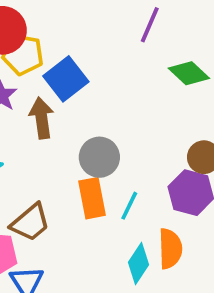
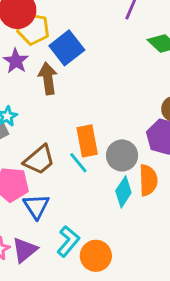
gray circle: (99, 157) -> (122, 155), moved
cyan line: (129, 206) -> (78, 163), moved, turned -65

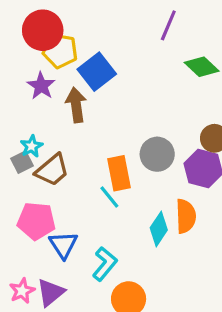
gray circle: (122, 155) -> (157, 154), moved
brown trapezoid: (39, 160) -> (52, 170), moved
cyan L-shape: (68, 241) -> (105, 264), moved

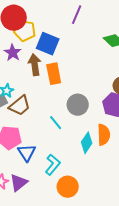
purple line: (168, 25) -> (77, 15), moved
blue square: (97, 72) -> (48, 44), turned -30
gray circle: (157, 154) -> (78, 105), moved
orange rectangle: (119, 173) -> (54, 74), moved

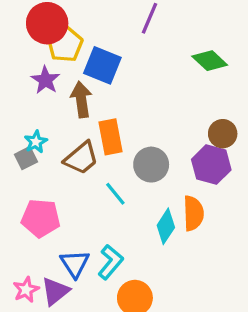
yellow pentagon: (25, 31) -> (65, 44), turned 30
orange rectangle: (54, 74) -> (111, 137), moved
brown trapezoid: (20, 106) -> (81, 158), moved
blue triangle: (27, 153) -> (75, 264), moved

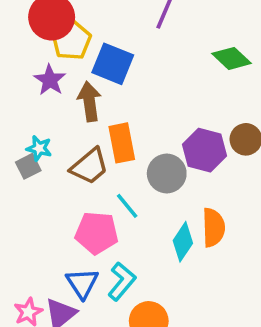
cyan star: (36, 142) -> (39, 148), turned -30
purple hexagon: (211, 165) -> (204, 150), moved
pink pentagon: (41, 218) -> (97, 233), moved

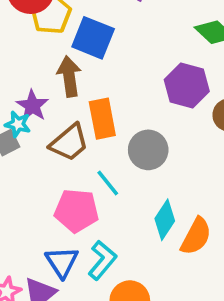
purple star: (50, 80) -> (32, 106), moved
purple hexagon: (204, 150) -> (187, 86), moved
orange semicircle: (213, 227) -> (196, 236), moved, turned 30

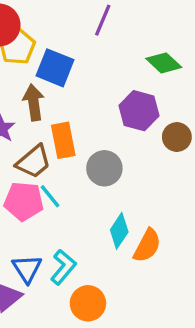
cyan line: (108, 183) -> (50, 196), moved
pink pentagon: (77, 211) -> (24, 201), moved

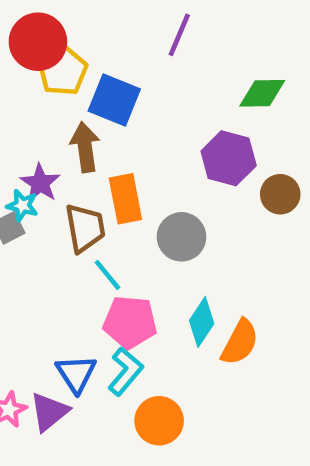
green diamond: (164, 63) -> (262, 93), turned -44
brown trapezoid: (34, 162) -> (85, 228), turned -60
pink pentagon: (24, 201) -> (130, 322), moved

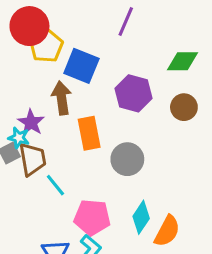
purple hexagon: (229, 158) -> (133, 93), moved
brown circle: (280, 194) -> (184, 107), moved
brown trapezoid: (85, 228) -> (32, 159), moved
cyan line: (107, 275) -> (55, 185), moved

